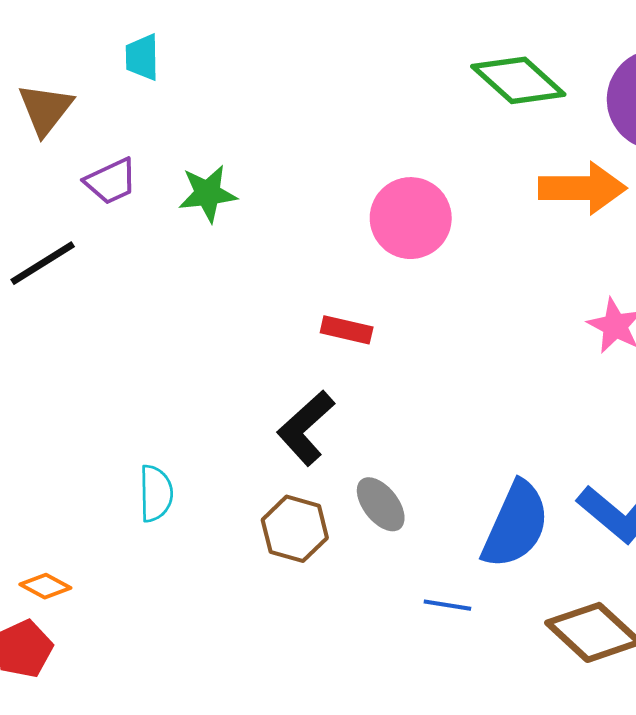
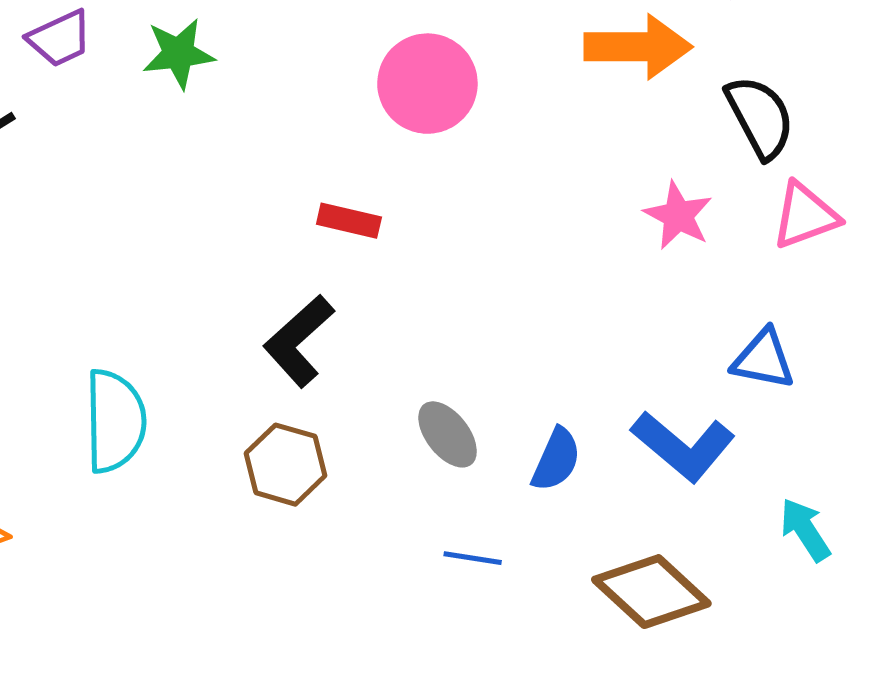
cyan semicircle: (156, 493) -> (115, 421), size x1.5
gray ellipse: (381, 504) -> (448, 434), moved
blue semicircle: (516, 525) -> (556, 460), size x0.6

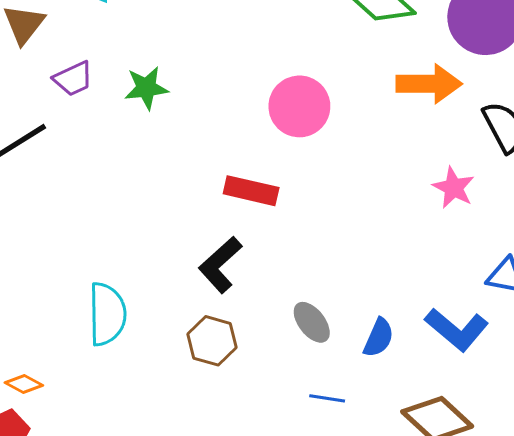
red rectangle: (349, 221) -> (251, 191), size x1.4

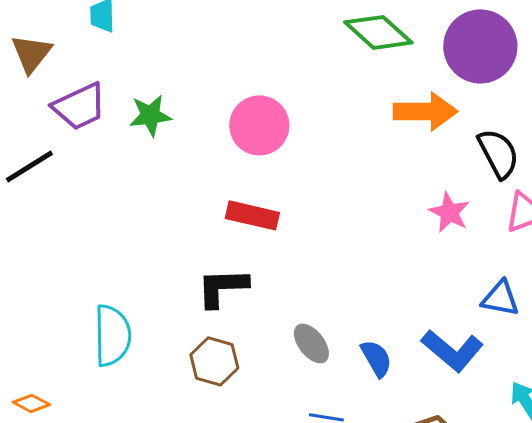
purple trapezoid: (73, 79) -> (79, 106), size x1.4
pink circle: (299, 106) -> (259, 125), moved
black L-shape: (220, 265) -> (222, 287), turned 40
blue semicircle: (379, 338) -> (376, 358), turned -54

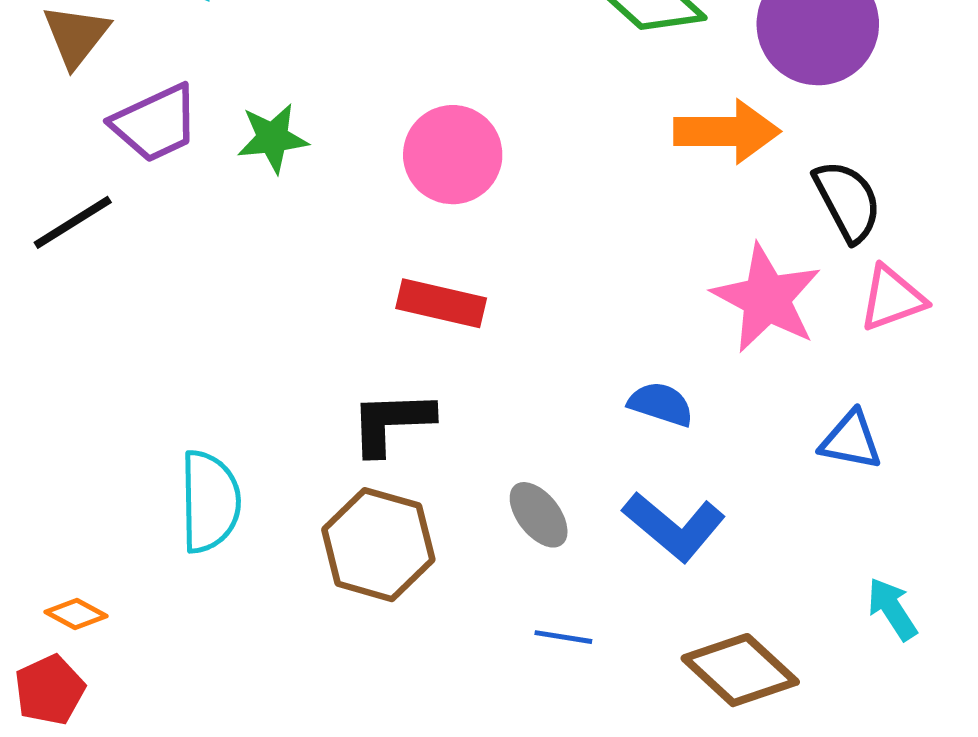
pink star: (449, 212) -> (767, 298), size x1.6
blue L-shape: (452, 350) -> (674, 526), moved
blue semicircle: (376, 358) -> (661, 404), moved, turned -42
brown hexagon: (214, 361) -> (378, 545), size x1.4

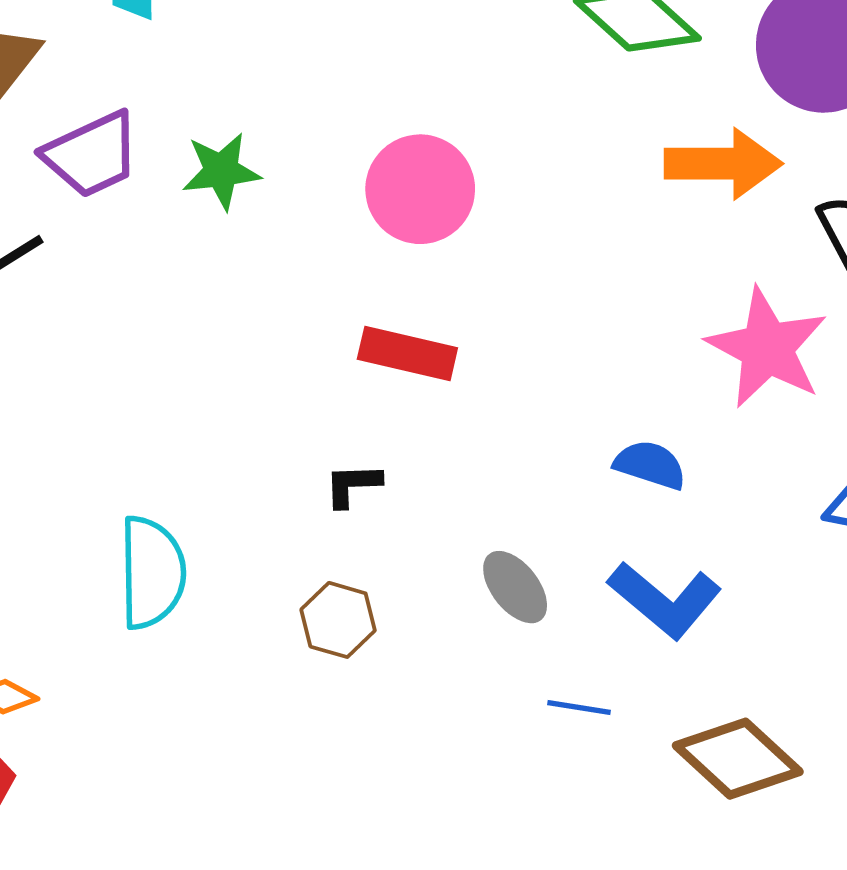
black L-shape: (392, 422) -> (353, 485), size x0.6
brown hexagon: (378, 545) -> (338, 620), size x0.6
blue line: (563, 637) -> (579, 708), moved

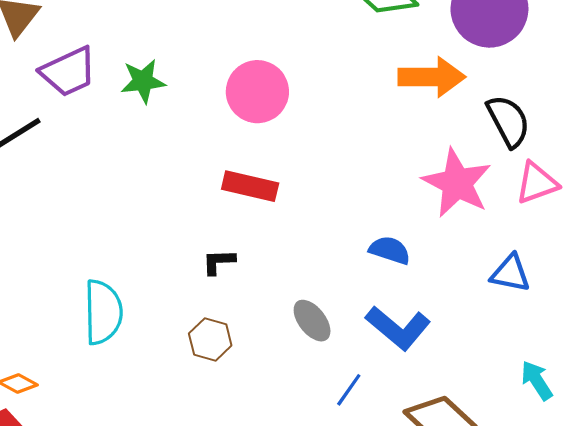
blue line: (579, 708) -> (349, 390), turned -64

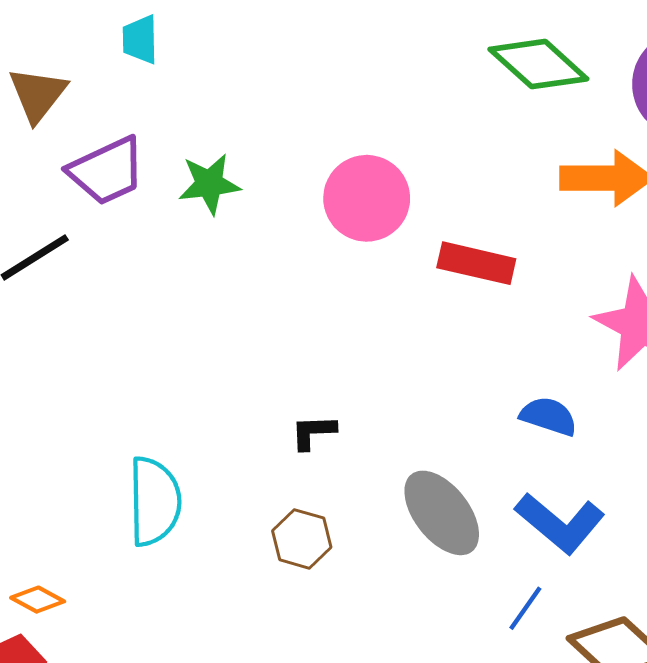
red rectangle: (250, 186) -> (476, 263), moved
gray ellipse: (312, 321) -> (442, 513), size x1.5
blue line: (349, 390) -> (525, 608), moved

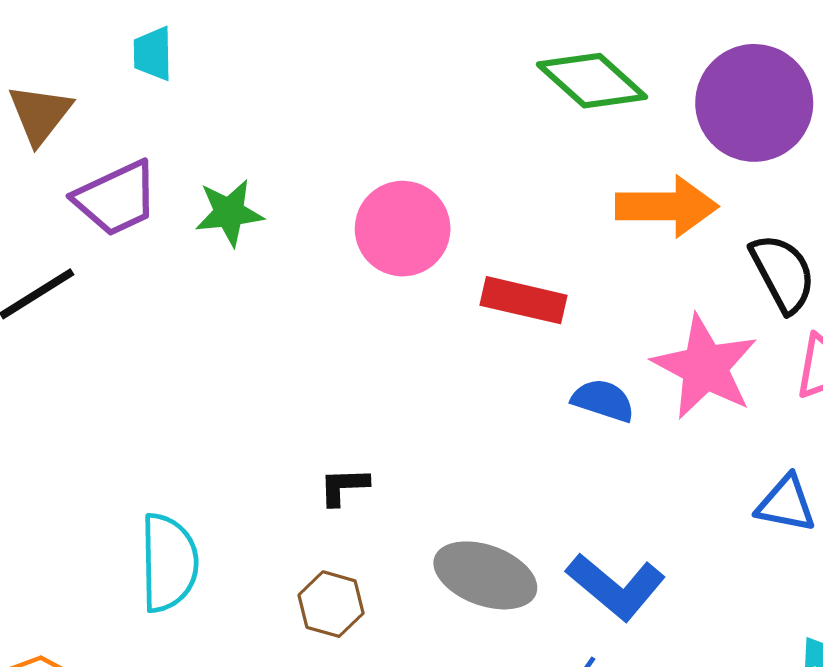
blue semicircle: (549, 416) -> (603, 400), moved
gray ellipse: (442, 513) -> (485, 575), turned -32

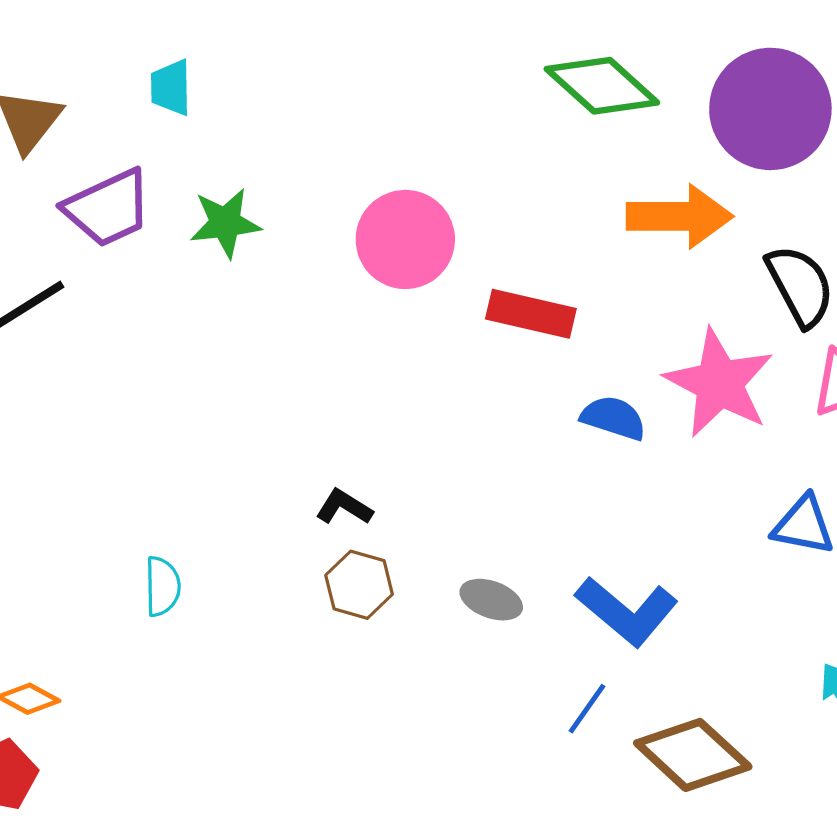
cyan trapezoid: (153, 54) -> (171, 87), moved
black L-shape: (344, 486) -> (344, 507), turned 34
cyan semicircle: (169, 563) -> (162, 586), size x0.6
gray ellipse: (485, 575) -> (491, 600), size x0.6
brown hexagon: (331, 604) -> (359, 585), moved

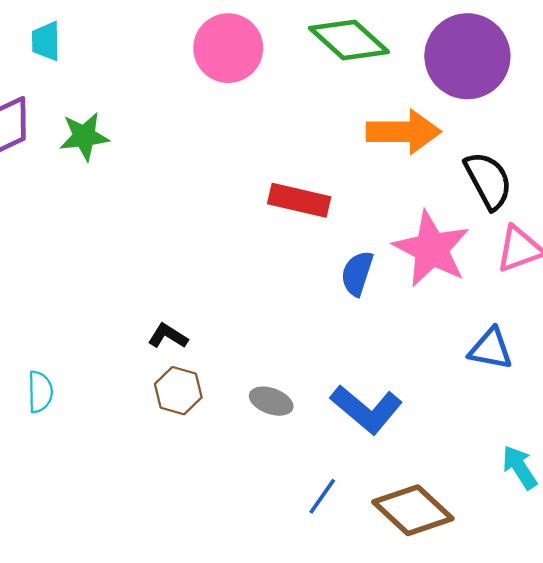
pink circle: (405, 239) -> (228, 48), moved
blue semicircle: (613, 418) -> (357, 273), turned -90
blue line: (587, 709) -> (322, 496), moved

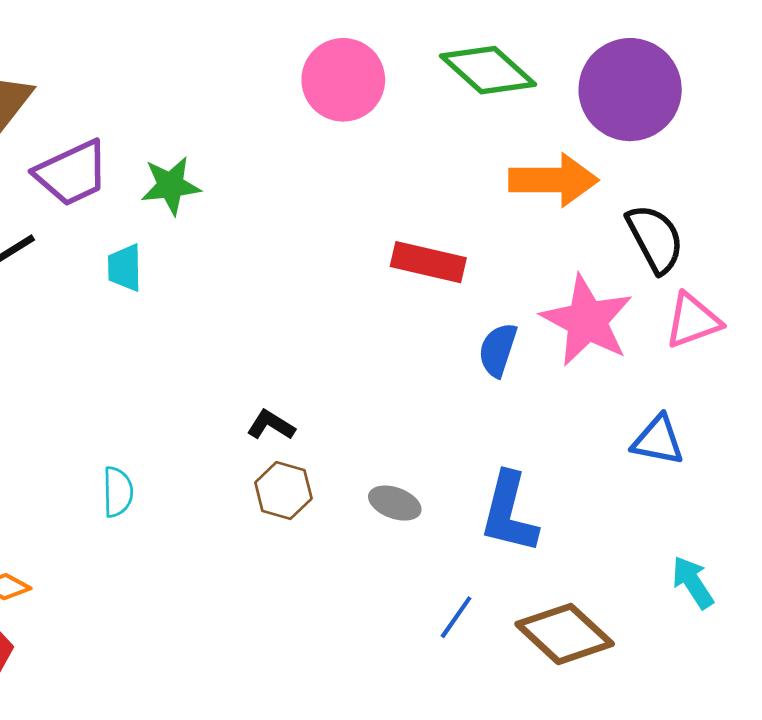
cyan trapezoid: (46, 41) -> (125, 268), moved
blue L-shape: (366, 409) -> (509, 513), turned 64

